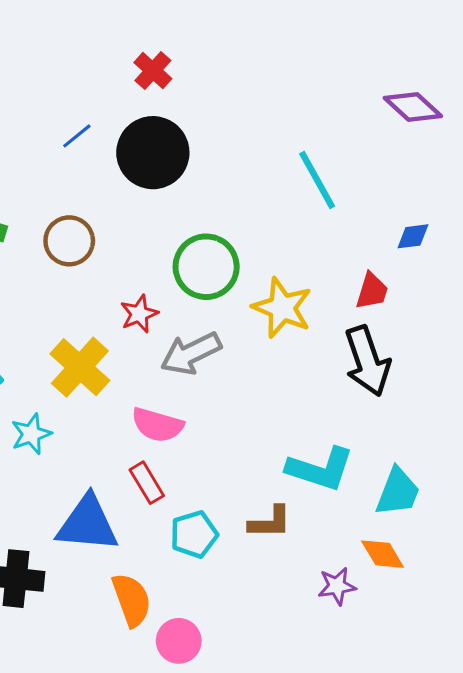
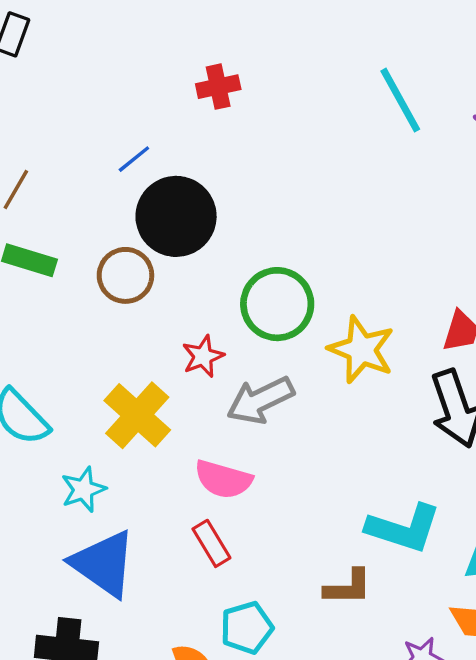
red cross: (153, 71) -> (218, 87), turned 36
black circle: (153, 153) -> (176, 216), moved
cyan line: (317, 180) -> (400, 100), moved
blue triangle: (87, 524) -> (104, 564), moved, turned 30
cyan pentagon: (194, 534) -> (247, 628), moved

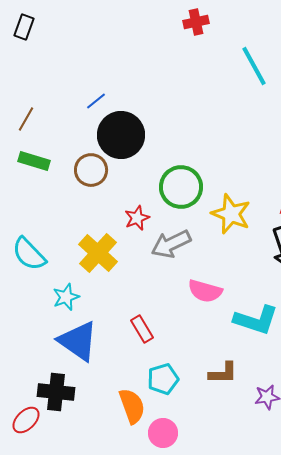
red cross: (218, 87) -> (196, 22), moved
pink semicircle: (223, 479) -> (205, 291), moved
brown L-shape: (348, 587) -> (223, 373), moved

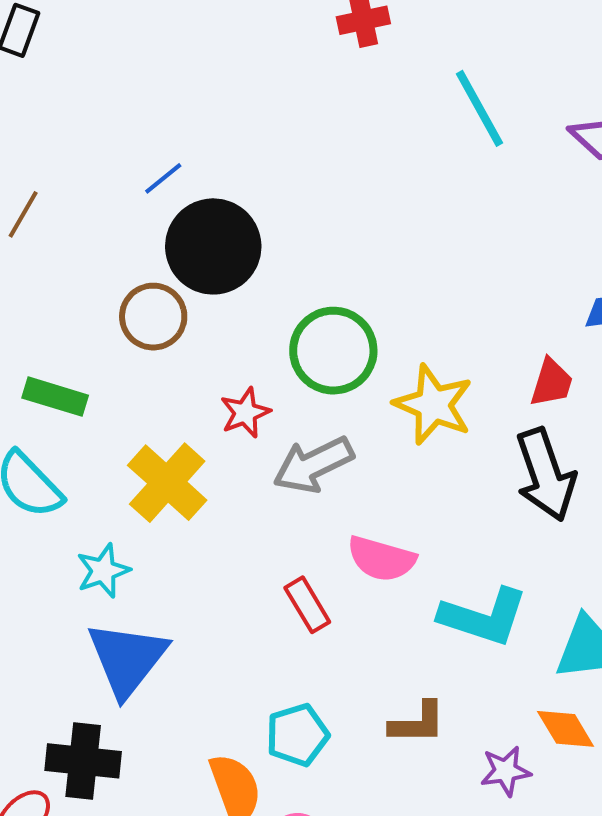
green rectangle: (34, 161) -> (55, 397), moved
red rectangle: (142, 329) -> (307, 605), moved
blue triangle: (78, 341) -> (127, 659), turned 33

